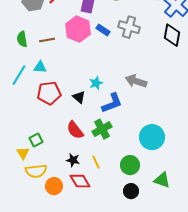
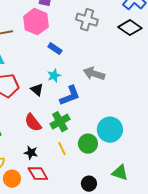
blue rectangle: (103, 30) -> (55, 49), moved
black diamond: (172, 35) -> (130, 28), turned -65
yellow line: (96, 162) -> (62, 149), moved
green circle: (130, 165) -> (88, 144), moved

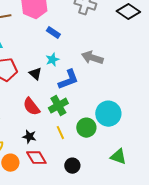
black circle: (89, 184) -> (72, 166), moved

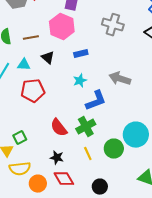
blue rectangle: (53, 33) -> (81, 54), turned -48
black triangle: (35, 74) -> (48, 58), moved

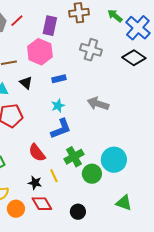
blue L-shape: (96, 101) -> (61, 129), moved
green cross: (86, 127) -> (74, 157), moved
yellow line: (88, 154) -> (54, 176), moved

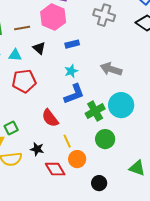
green cross: (74, 157) -> (95, 111), moved
cyan circle: (114, 160) -> (121, 105), moved
black star: (35, 183) -> (37, 149), moved
orange circle: (16, 209) -> (77, 159), moved
black circle: (78, 212) -> (99, 183), moved

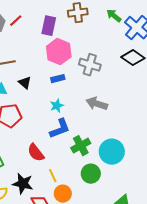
gray cross: (104, 15) -> (90, 65), moved
pink hexagon: (53, 17) -> (59, 52), moved
cyan circle: (121, 105) -> (112, 152), moved
black star: (37, 149) -> (23, 184), size x1.5

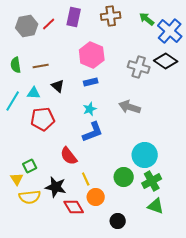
purple rectangle: (49, 26) -> (74, 17), moved
gray cross: (90, 65) -> (139, 67), moved
green cross: (81, 146) -> (152, 181), moved

